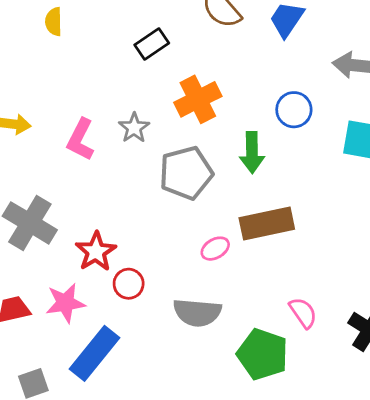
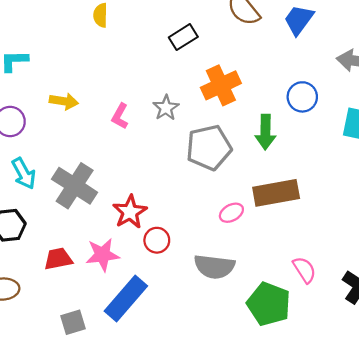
pink L-shape: (81, 140) -> (120, 116), size x0.7

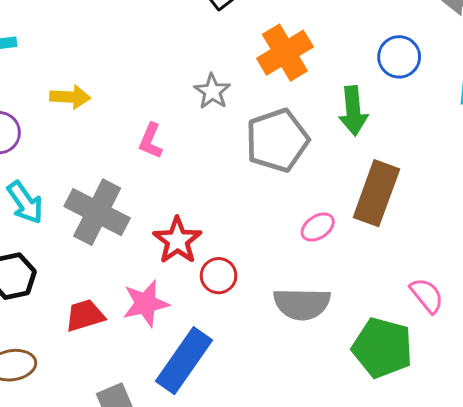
pink L-shape: (120, 116) -> (151, 141), moved
brown rectangle: (276, 193) -> (376, 193), turned -54

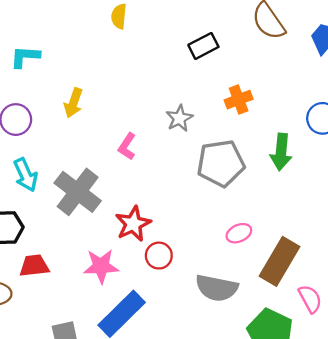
orange cross: (285, 53) -> (239, 100), size x0.7
yellow arrow: (70, 97) -> (73, 103), turned 96
brown rectangle: (376, 193) -> (279, 261), moved
red trapezoid: (85, 315) -> (34, 266), moved

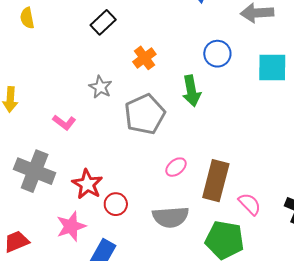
pink L-shape: (127, 146) -> (64, 122), turned -70

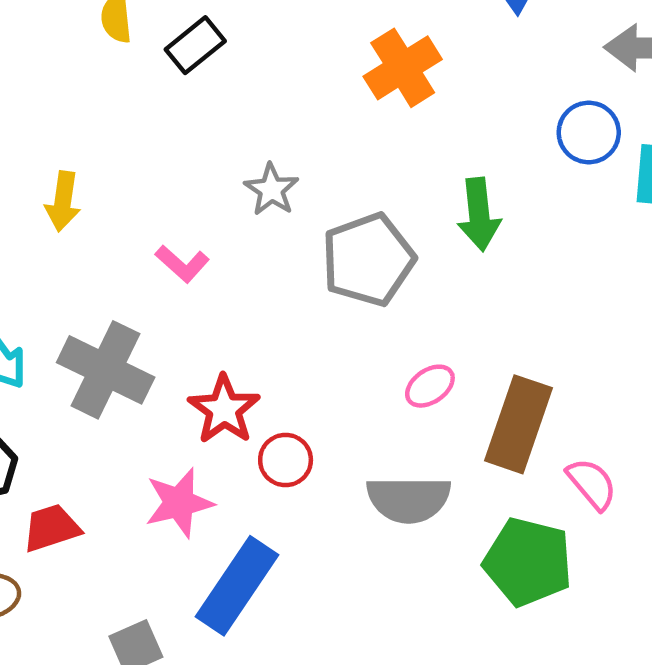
black rectangle: (103, 22) -> (195, 45), moved
blue circle: (217, 54) -> (589, 132), moved
orange cross: (144, 58) -> (403, 68), moved, size x1.4

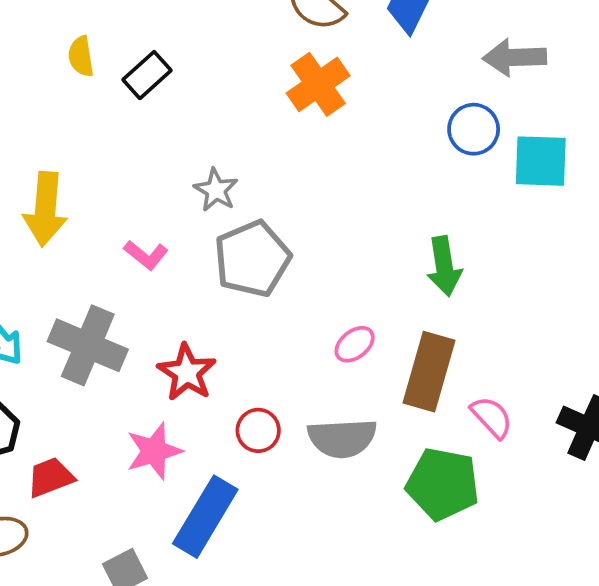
yellow arrow: (63, 201) -> (45, 209), size x1.5
green arrow: (479, 214) -> (444, 266), moved
gray pentagon: (368, 260) -> (252, 259), moved
red circle: (286, 460) -> (258, 430), moved

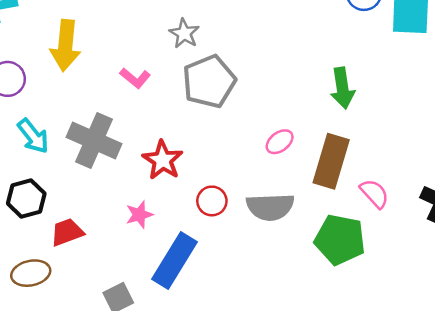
pink star: (154, 451) -> (139, 215), size x0.7

